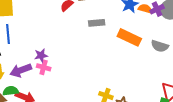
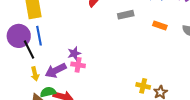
orange rectangle: (129, 37) -> (160, 25), size x0.6

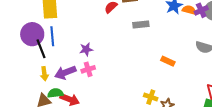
orange rectangle: (160, 25) -> (168, 61), moved
purple star: (74, 53) -> (86, 49), moved
pink cross: (78, 65) -> (88, 69), turned -32

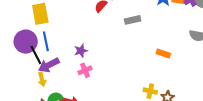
purple arrow: (65, 73) -> (49, 65), moved

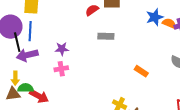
gray rectangle: (133, 20) -> (106, 36), moved
yellow arrow: (42, 79) -> (15, 78), moved

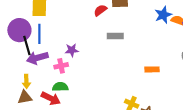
pink cross: (61, 69) -> (61, 66), moved
orange rectangle: (141, 71) -> (152, 69), turned -32
green semicircle: (26, 88) -> (60, 87), moved

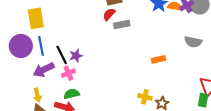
red semicircle: (100, 10) -> (109, 14), moved
gray rectangle: (115, 36) -> (122, 24), moved
black line: (27, 45) -> (62, 55), moved

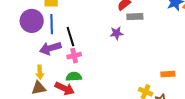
purple star: (76, 56) -> (116, 33), moved
orange rectangle: (158, 59) -> (168, 74), moved

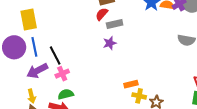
purple star: (116, 33) -> (110, 43), moved
orange rectangle: (168, 74) -> (131, 84), moved

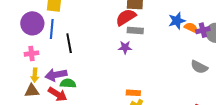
red semicircle: (102, 14) -> (126, 17), size x1.5
purple arrow: (37, 71) -> (56, 75), moved
pink cross: (62, 74) -> (32, 54), moved

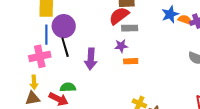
purple circle: (32, 23) -> (64, 26), moved
pink cross: (32, 54) -> (40, 56), moved, size x1.5
purple arrow: (56, 75) -> (91, 59), moved, turned -70
orange rectangle: (133, 93) -> (131, 61), moved

